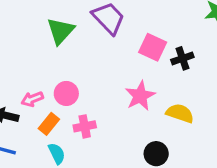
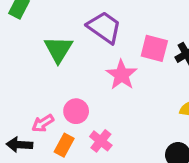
pink star: (140, 96) -> (121, 75), moved
pink cross: (85, 126) -> (101, 141), turned -30

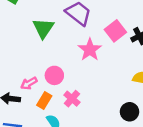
pink square: (154, 48) -> (115, 31), turned 35

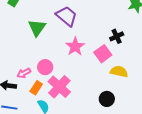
pink square: (115, 31) -> (103, 54), moved
pink cross: (72, 99) -> (59, 87), size x1.6

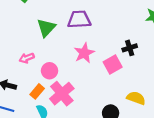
purple trapezoid: (67, 16) -> (79, 19), turned -50
yellow semicircle: (119, 71) -> (136, 98), moved
pink arrow: (24, 73) -> (27, 58), moved

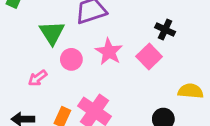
black cross: (130, 48) -> (165, 30), turned -32
pink circle: (50, 71) -> (71, 59), moved

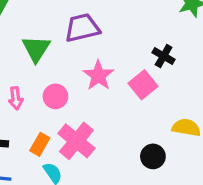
pink circle: (71, 59) -> (55, 96), moved
pink arrow: (38, 78) -> (16, 98), turned -66

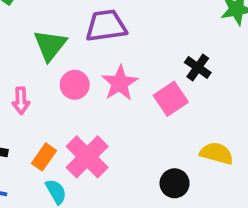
pink circle: (55, 96) -> (75, 85), moved

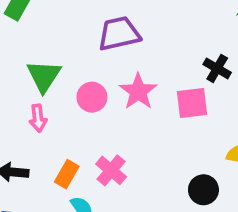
green triangle: (50, 45) -> (44, 76), moved
pink square: (171, 99) -> (192, 103), turned 32
pink cross: (87, 157) -> (111, 170), size x0.7

